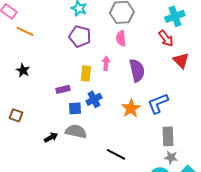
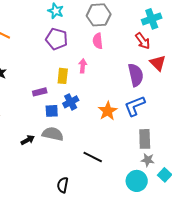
purple semicircle: (137, 70) -> (136, 75), moved

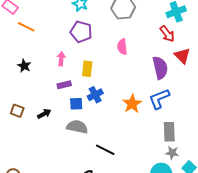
pink semicircle: (98, 41) -> (122, 47), moved
pink arrow: (83, 66) -> (61, 59), moved
black arrow: (28, 140) -> (44, 114), moved
black line: (93, 157) -> (105, 150), moved

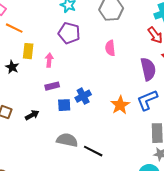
yellow rectangle: (87, 69) -> (28, 51), moved
gray semicircle: (77, 127) -> (67, 140), moved

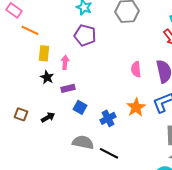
pink semicircle: (110, 48) -> (136, 69), moved
black star: (12, 67) -> (47, 77), moved
blue cross: (83, 96) -> (108, 118), moved
blue square: (64, 105) -> (80, 107), turned 32

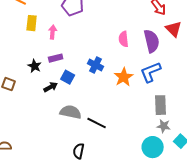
black star: (47, 77) -> (35, 66), moved
black arrow: (48, 117) -> (51, 87), moved
blue cross: (108, 118) -> (96, 65), moved, turned -35

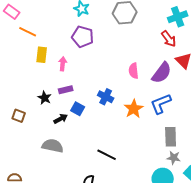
purple semicircle: (152, 41) -> (162, 73), turned 50
gray semicircle: (71, 112) -> (53, 146), moved

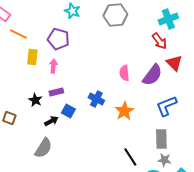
purple pentagon: (83, 37) -> (58, 39), moved
blue L-shape: (161, 104) -> (166, 106), moved
gray semicircle: (53, 146) -> (43, 148), turned 110
black line: (107, 155) -> (130, 157), moved, turned 30

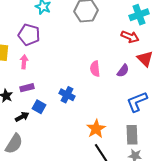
red arrow: (159, 41) -> (130, 37), turned -30
purple semicircle: (152, 75) -> (123, 71), size x0.6
orange star: (124, 111) -> (96, 129), moved

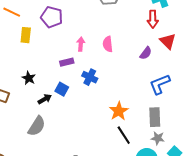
red arrow: (130, 37) -> (153, 19), turned 66
pink arrow: (24, 62) -> (81, 44), moved
pink semicircle: (95, 69) -> (108, 44), moved
purple rectangle: (27, 88) -> (67, 62), moved

